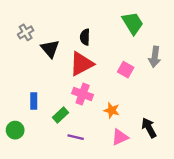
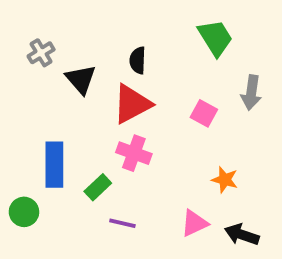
blue rectangle: (34, 101) -> (54, 165), size x1.6
orange star: (112, 110) -> (225, 180), moved
black arrow: (149, 128) -> (242, 235), moved, turned -42

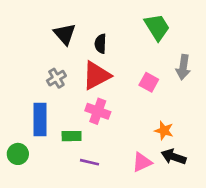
gray cross: (41, 53) -> (56, 78), moved
black triangle: (81, 79) -> (65, 34), moved
green rectangle: (98, 187) -> (72, 136), turned 42
black arrow: (242, 235) -> (174, 157), moved

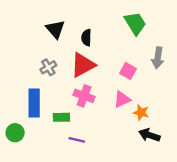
pink triangle: (142, 162) -> (122, 99), moved

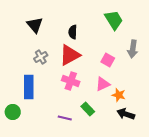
black triangle: (55, 29) -> (35, 25), moved
green rectangle: (61, 117) -> (88, 109), moved, turned 48

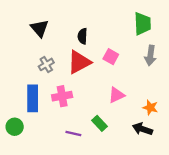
green trapezoid: (114, 20) -> (142, 24), moved, turned 30
pink square: (108, 60) -> (111, 57), moved
pink cross: (71, 81) -> (62, 96), moved, turned -30
orange star: (119, 95) -> (150, 107), moved

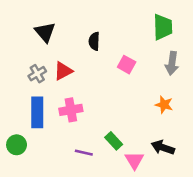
red triangle: (79, 62) -> (63, 71), moved, size x0.7
gray cross: (46, 64) -> (37, 74), moved
pink triangle: (116, 95) -> (134, 160), moved, turned -36
orange star: (150, 107) -> (164, 105), moved

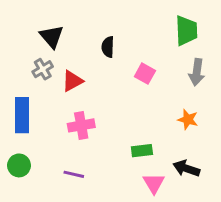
gray cross: (37, 74) -> (43, 69), moved
blue rectangle: (37, 112) -> (22, 115), moved
green rectangle: (114, 141) -> (142, 151), moved, turned -54
purple line: (84, 153) -> (74, 174), moved

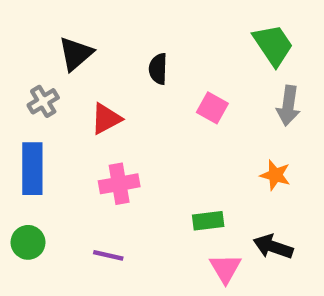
green trapezoid: (186, 31) -> (273, 45), turned -32
black triangle: (52, 37) -> (76, 54), turned 30
gray cross: (43, 69) -> (43, 101), moved

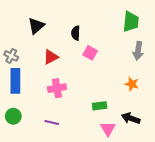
green trapezoid: (273, 45) -> (131, 22), turned 40
gray cross: (43, 101) -> (11, 56), moved, turned -32
pink square: (212, 108) -> (90, 53), moved

